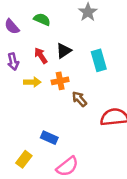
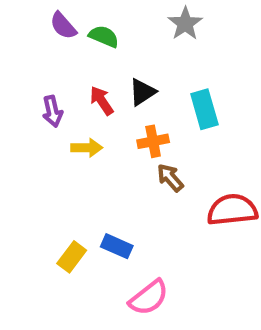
purple semicircle: (12, 27) -> (63, 26), moved
orange cross: (60, 81) -> (153, 141), moved
yellow rectangle: (24, 159) -> (72, 257), moved

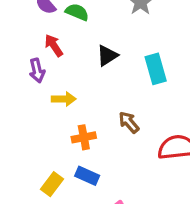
red arrow: (102, 101) -> (54, 45), moved
orange cross: (153, 141) -> (84, 137), moved

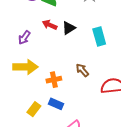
red arrow: (54, 45) -> (50, 25), moved, turned -32
purple arrow: (37, 71) -> (24, 37), turned 48
yellow arrow: (64, 99) -> (25, 67), moved, size x1.6

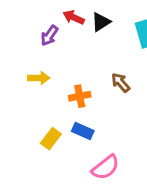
purple arrow: (24, 37) -> (49, 36), moved
yellow arrow: (25, 67) -> (39, 78), size x0.6

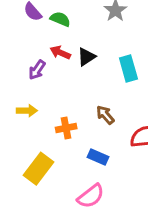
blue rectangle: (83, 131) -> (98, 157), moved
yellow rectangle: (51, 139) -> (38, 169), size x1.5

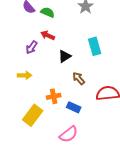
black triangle: (86, 57) -> (65, 56), moved
orange cross: (66, 128) -> (54, 96), moved

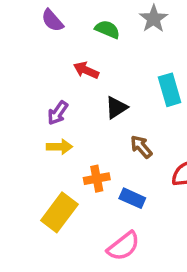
green semicircle: (48, 12) -> (107, 29), moved
purple arrow: (32, 47) -> (58, 113), moved
yellow arrow: (25, 75) -> (59, 147), moved

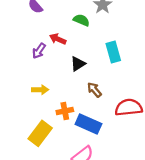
green semicircle: (107, 29) -> (81, 20), moved
purple arrow: (58, 113) -> (39, 51), moved
blue rectangle: (132, 198) -> (88, 124), size x1.5

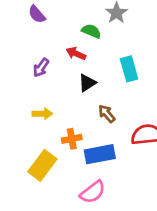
red arrow: (58, 39) -> (76, 54), moved
blue rectangle: (88, 124) -> (100, 154), turned -35

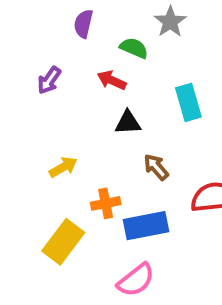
purple semicircle: (37, 14) -> (83, 24), moved, turned 54
purple arrow: (41, 67) -> (49, 80), moved
black triangle: (87, 83) -> (128, 123), turned 30
yellow arrow: (42, 114) -> (63, 167), turned -30

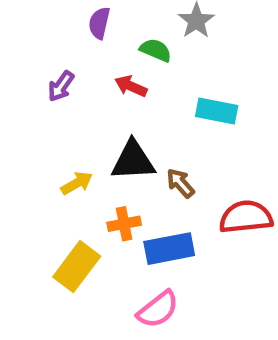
cyan rectangle: (188, 102) -> (217, 111), turned -63
black triangle: (128, 123) -> (133, 161), moved, size x1.5

